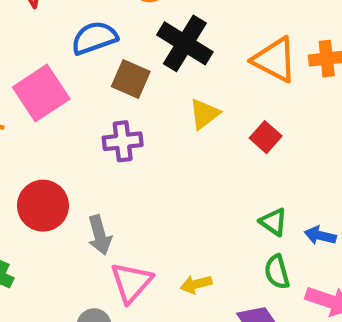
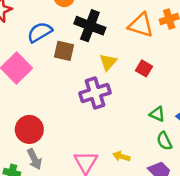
purple cross: (123, 141) -> (95, 93), moved, size x1.4
gray arrow: (100, 235) -> (34, 159), moved
yellow arrow: (196, 284) -> (121, 156), turned 42

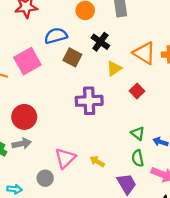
black cross: (90, 26) -> (100, 42), size x0.7
yellow triangle: (108, 62) -> (114, 68), moved
gray arrow: (34, 159) -> (22, 144), turned -90

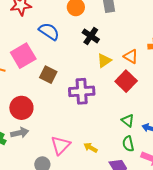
blue semicircle: (56, 36) -> (49, 31), turned 50
orange triangle: (144, 53) -> (131, 56), moved, size x0.7
brown square: (72, 57) -> (48, 75), moved
red square: (137, 91) -> (126, 81), size x1.5

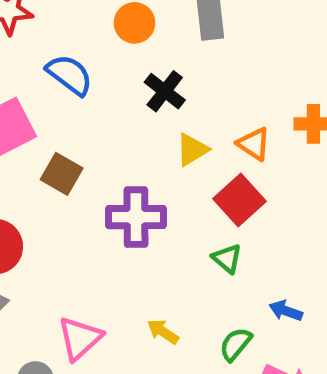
green triangle: (128, 121) -> (227, 259), moved
green semicircle: (128, 144) -> (236, 344), turned 49
yellow arrow: (91, 148) -> (163, 332), moved

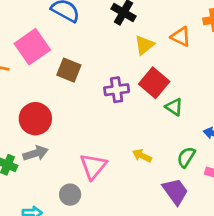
red square: (239, 200) -> (154, 83), moved
purple cross: (136, 217) -> (117, 90), size x0.7

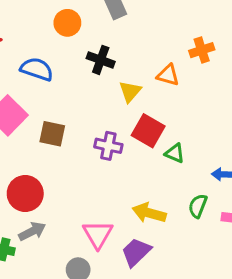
purple cross: (117, 90) -> (108, 146), turned 30
yellow arrow: (142, 156) -> (149, 213), size x1.5
purple trapezoid: (175, 191) -> (136, 252), moved, turned -88

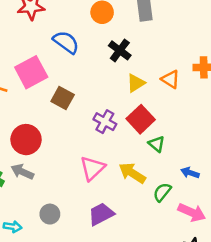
yellow arrow: (149, 213) -> (132, 173), moved
gray arrow: (32, 231) -> (22, 172), turned -145
pink triangle: (98, 234) -> (92, 168), moved

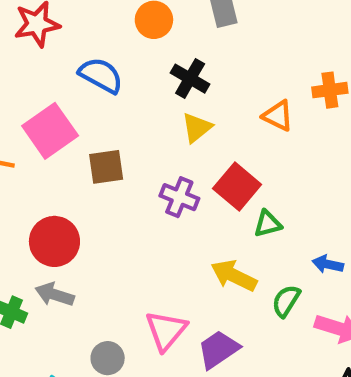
yellow triangle: (136, 83) -> (197, 128), moved
brown square: (63, 98) -> (106, 167), turned -30
green triangle: (156, 144) -> (268, 224), turned -48
pink triangle: (92, 168) -> (166, 331), moved
purple trapezoid: (101, 214) -> (218, 349), moved

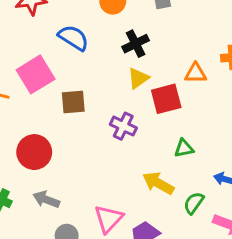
black cross: (190, 79) -> (136, 44), turned 30
orange triangle: (278, 116) -> (196, 73), turned -30
red square: (237, 187) -> (166, 99), moved, turned 32
gray arrow: (55, 295) -> (46, 199), moved

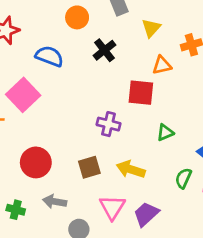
yellow triangle: (138, 78) -> (151, 28), moved
red square: (166, 99) -> (141, 93), turned 32
brown square: (73, 102) -> (89, 167), moved
yellow arrow: (158, 183) -> (131, 169), moved

